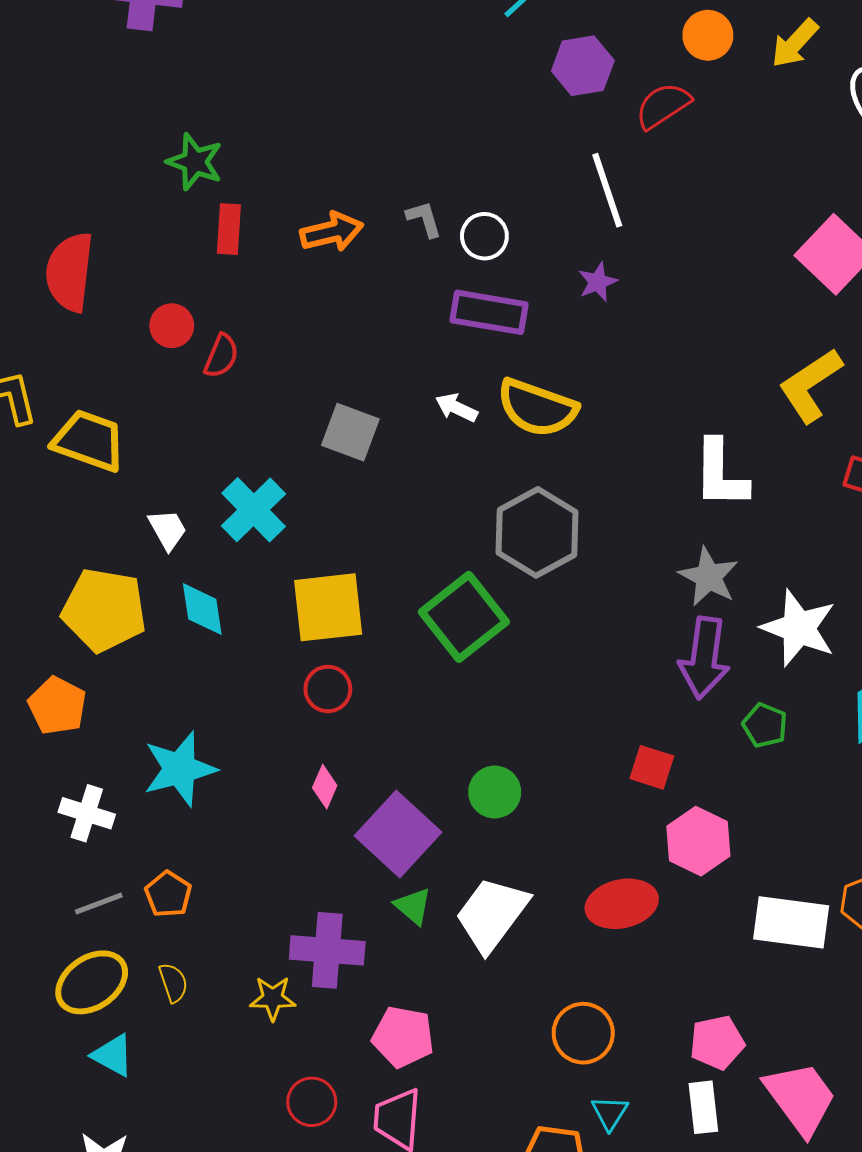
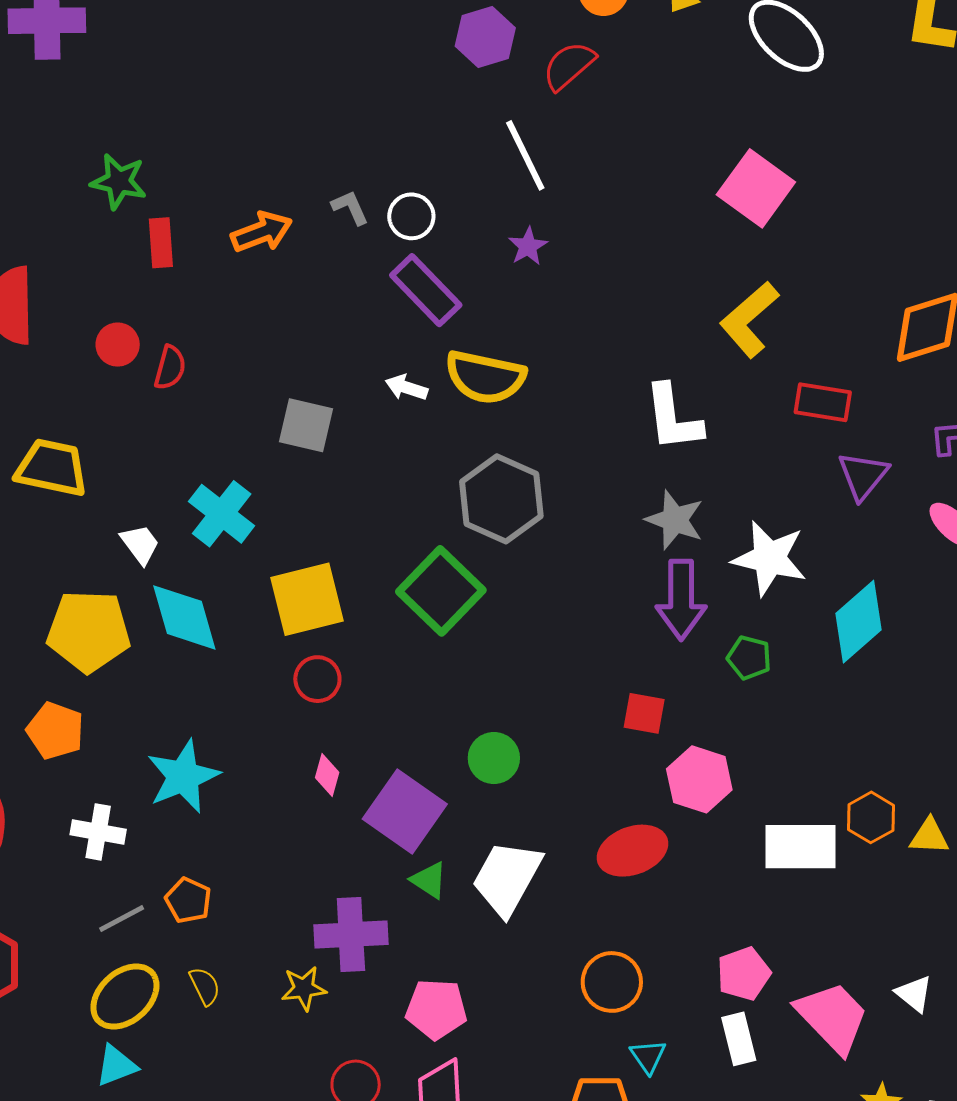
purple rectangle: (489, 312) -> (426, 290), turned 44
cyan diamond: (202, 609) -> (184, 617), size x1.4
cyan triangle: (113, 1055) -> (116, 1066), moved, turned -42

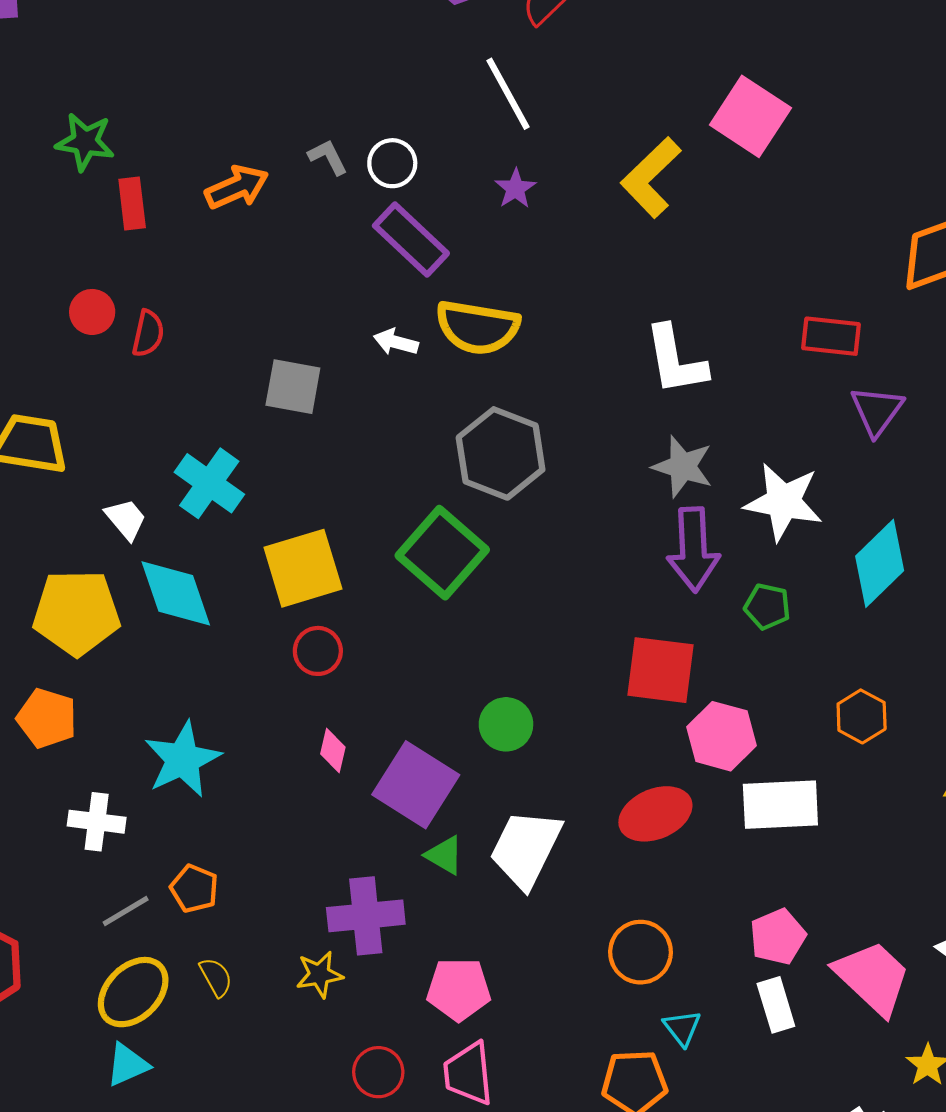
yellow L-shape: (749, 319) -> (651, 177), moved
red square: (644, 713) -> (661, 670), size x1.6
orange hexagon: (871, 817) -> (862, 716), moved
white rectangle: (800, 847) -> (780, 805), moved

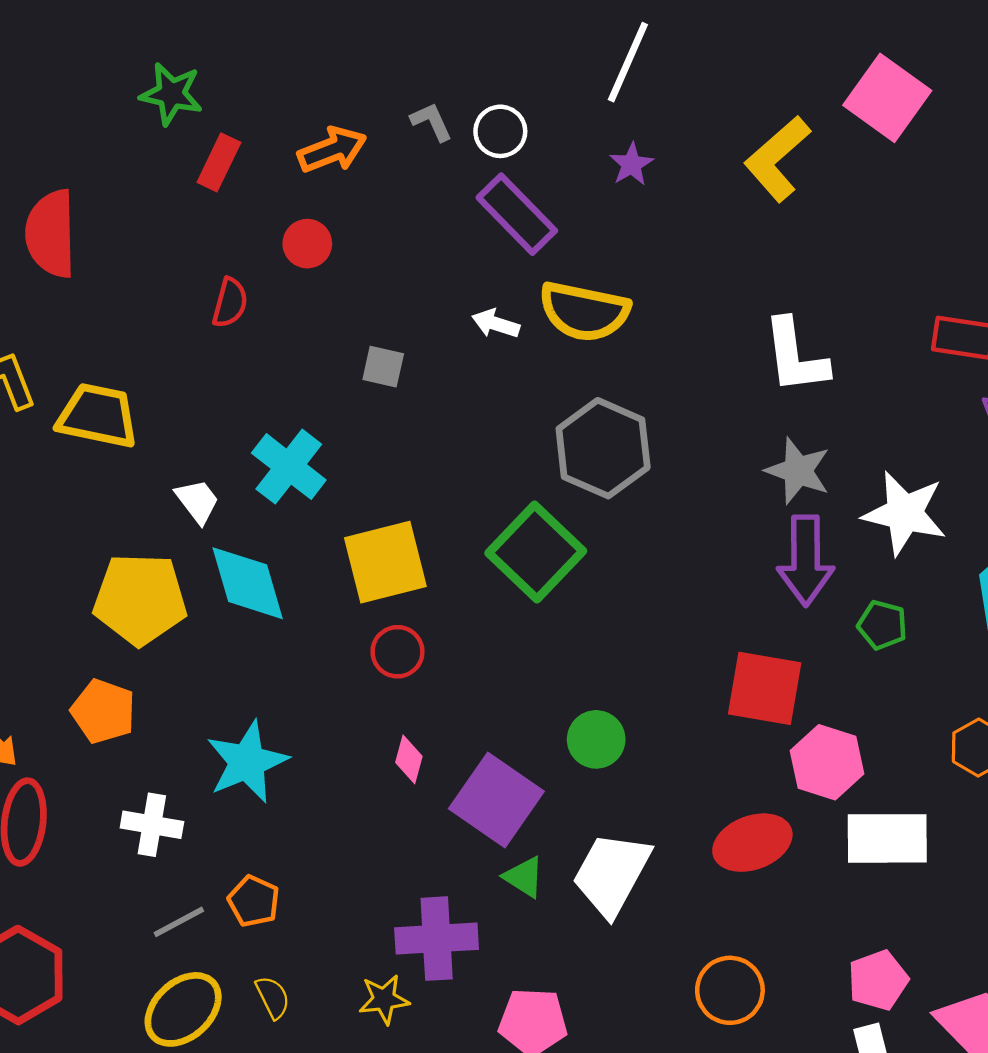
white line: (508, 94) -> (628, 62), turned 50
red rectangle: (132, 204) -> (219, 162), turned 30
red circle: (92, 312) -> (307, 244), moved
gray square: (293, 387) -> (383, 367), size x0.7

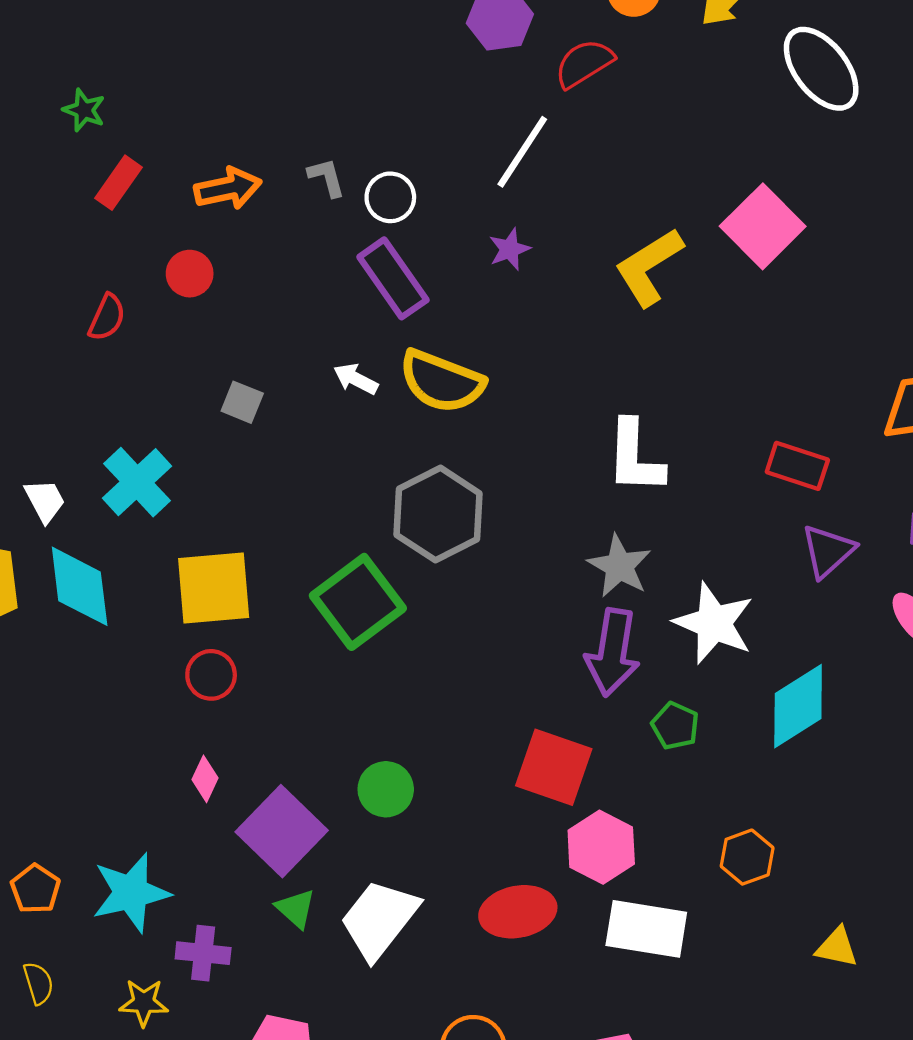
green star: (171, 94) -> (84, 110), size x0.7
cyan star: (247, 762) -> (131, 893), moved
purple cross: (437, 939) -> (203, 953), size x0.7

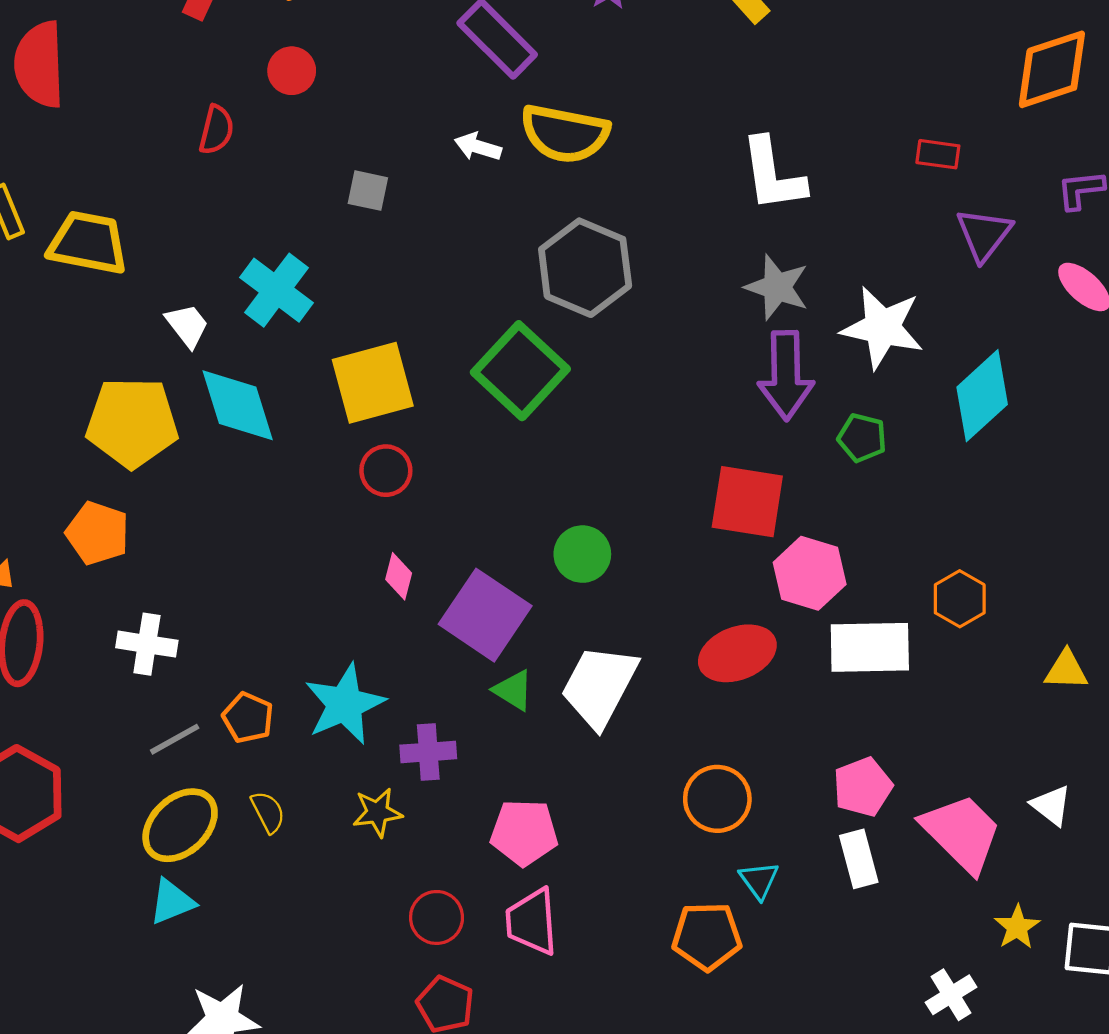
red rectangle: (797, 466) -> (938, 154), size x0.7
orange hexagon: (747, 857) -> (960, 599), moved
yellow triangle: (837, 947) -> (1066, 670), moved

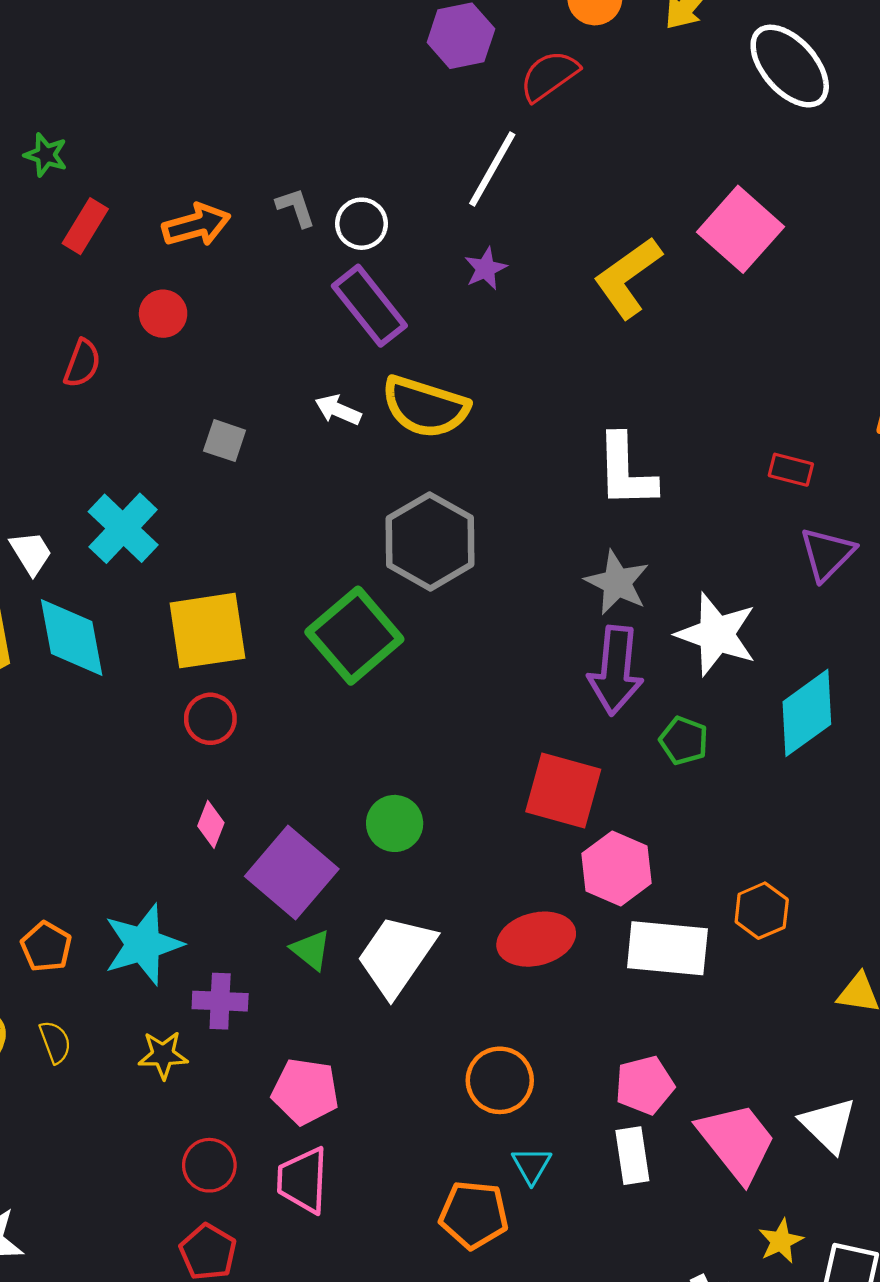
white triangle: (1051, 805) -> (828, 1125), size x1.4

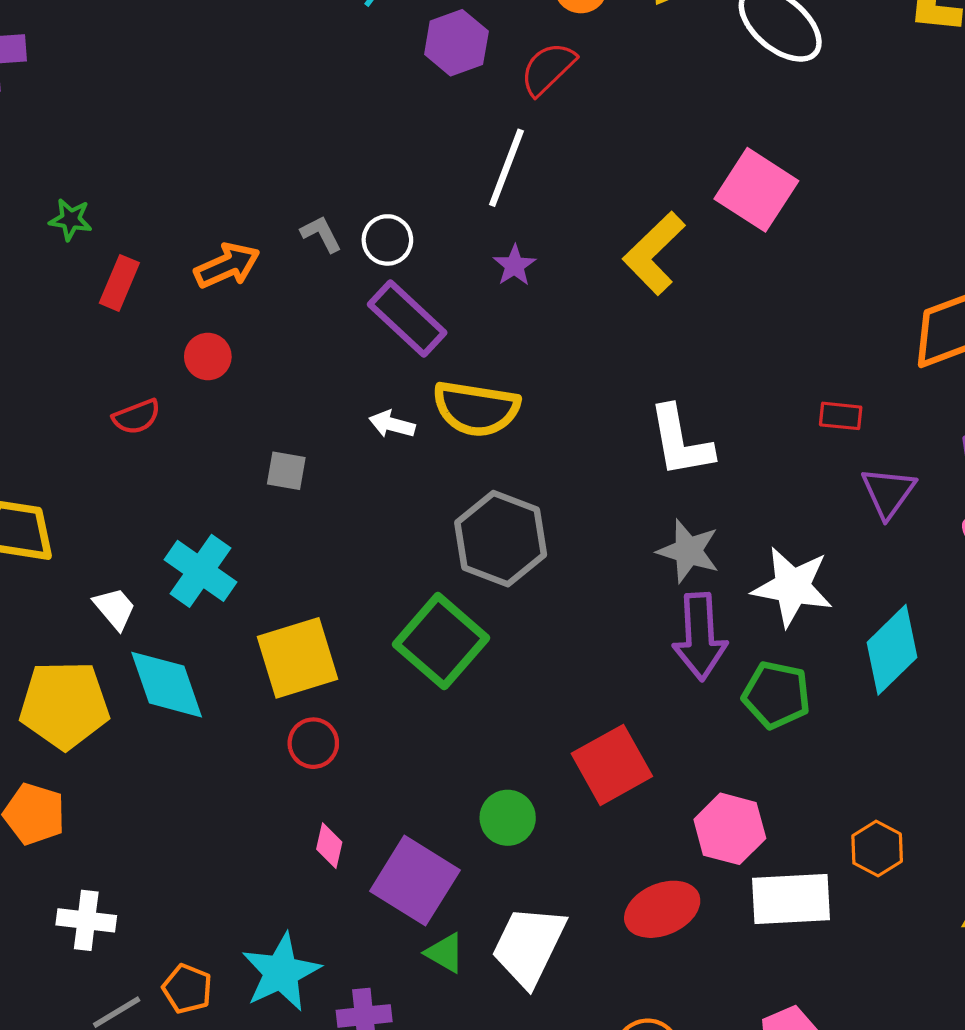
red semicircle: (82, 363) -> (137, 417), turned 57
green pentagon: (684, 741) -> (776, 695), size x1.4
red square: (563, 791) -> (612, 765), moved, turned -36

